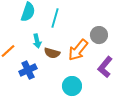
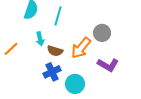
purple L-shape: (105, 67) -> (108, 65), turned -100
blue cross: (28, 70) -> (52, 72), moved

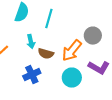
blue cross: (52, 72) -> (32, 75), moved
cyan circle: (75, 84) -> (72, 78), moved

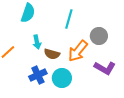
cyan line: (49, 19) -> (69, 19), moved
cyan circle: (72, 78) -> (62, 78), moved

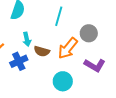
blue cross: (38, 75) -> (19, 61), moved
cyan circle: (62, 78) -> (63, 81), moved

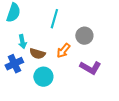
orange arrow: (68, 48) -> (63, 51), size x0.7
cyan circle: (63, 81) -> (43, 77), moved

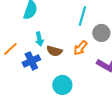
cyan line: (54, 19) -> (82, 16), moved
cyan circle: (43, 77) -> (62, 85), moved

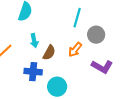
brown semicircle: (54, 51) -> (49, 53), turned -77
blue cross: (31, 61) -> (33, 72), moved, turned 30

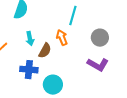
gray circle: (96, 35) -> (100, 38), moved
orange arrow: (75, 50) -> (62, 38), moved, turned 119

